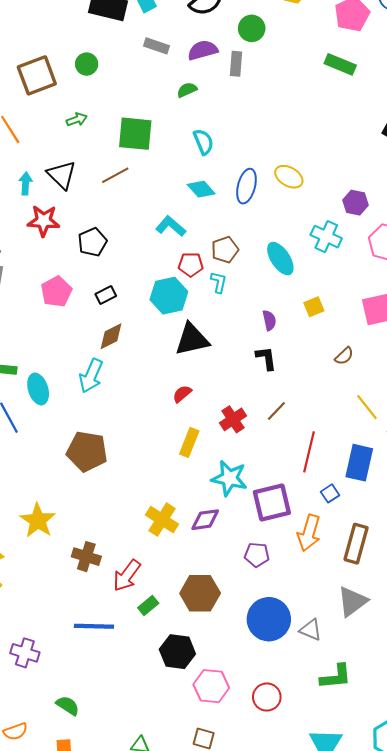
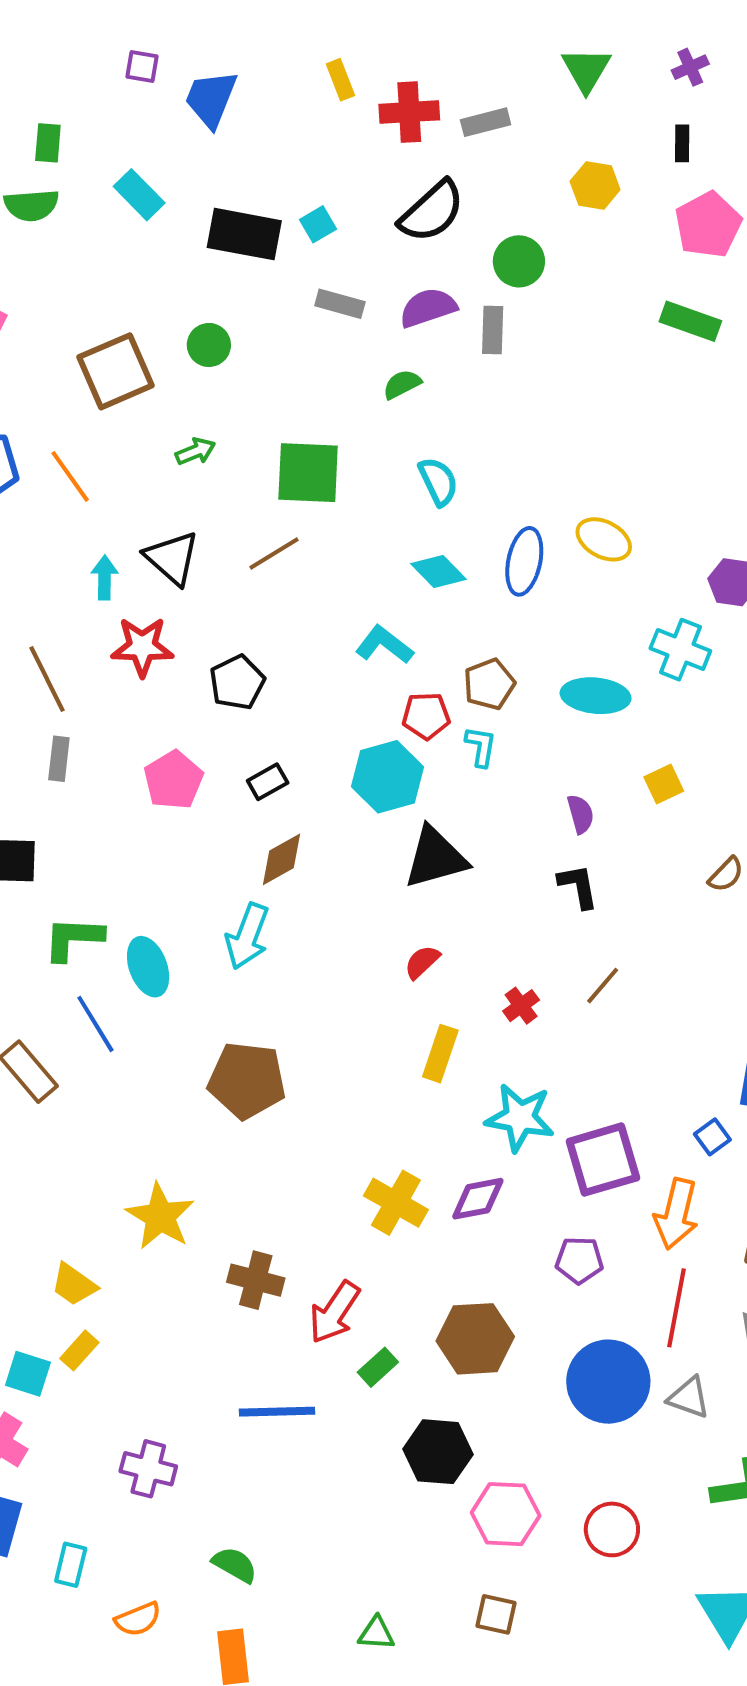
cyan ellipse: (280, 259) -> (596, 696), turned -48
red cross: (233, 419) -> (521, 1006), size x0.7
red line: (309, 452) -> (677, 1308), moved

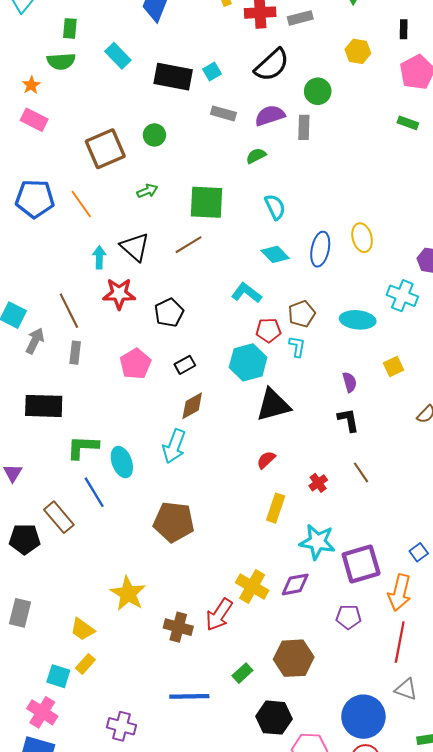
green rectangle: (690, 321) -> (408, 123), size x0.7
yellow ellipse: (604, 539) -> (362, 238), turned 48
brown line: (603, 986) -> (361, 472), turned -75
red arrow: (335, 1312) -> (219, 615), moved
blue circle: (608, 1382) -> (363, 717), moved

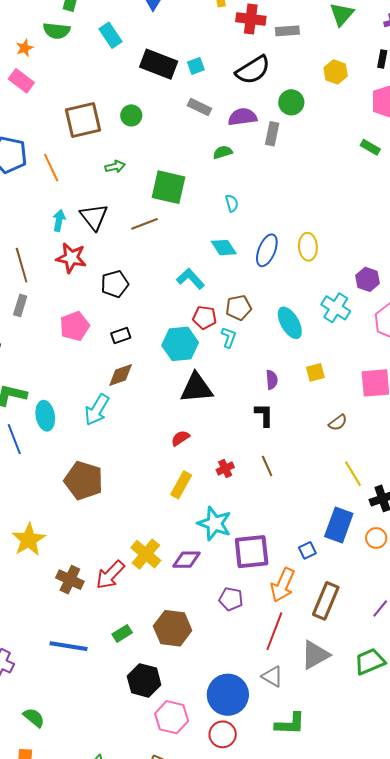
cyan semicircle: (275, 207) -> (232, 203), size x0.7
cyan ellipse: (358, 320) -> (290, 323), turned 44

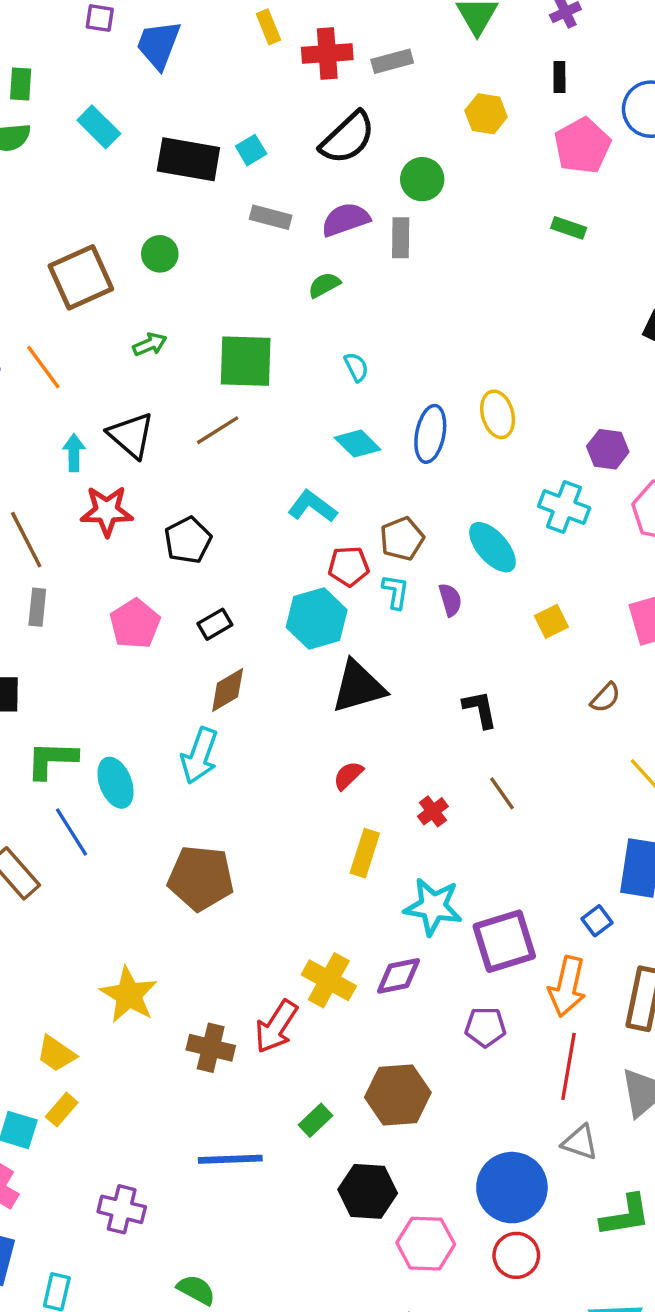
purple semicircle: (272, 380) -> (450, 600), moved

